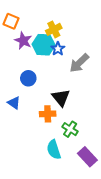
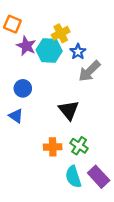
blue star: (58, 49) -> (78, 52), moved
blue circle: (28, 78) -> (23, 88), moved
orange cross: (48, 114) -> (53, 147), moved
cyan semicircle: (54, 150) -> (73, 177), moved

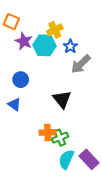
green cross: (79, 146) -> (60, 138), moved, turned 35
cyan semicircle: (73, 177) -> (66, 159), turned 42

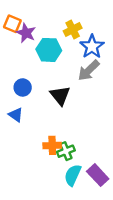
yellow cross: (55, 30) -> (73, 29), moved
purple star: (24, 41) -> (26, 33), moved
blue star: (70, 46) -> (92, 47), moved, size x1.5
black triangle: (62, 99) -> (60, 95), moved

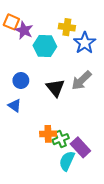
yellow cross: (73, 29) -> (67, 27), turned 35
gray arrow: (89, 70) -> (81, 80), moved
purple rectangle: (98, 175) -> (80, 147), moved

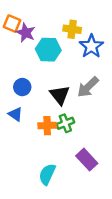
orange cross: (48, 134) -> (47, 126), moved
green cross: (61, 139) -> (65, 123), moved
cyan semicircle: (67, 161) -> (47, 174), moved

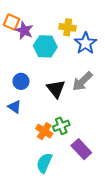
green cross: (65, 123) -> (61, 126), moved
orange cross: (47, 126) -> (44, 131), moved, turned 35

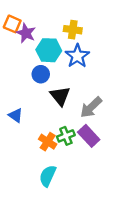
blue star: (86, 43) -> (77, 56), moved
blue circle: (21, 81) -> (41, 74), moved
gray arrow: (82, 81) -> (91, 107), moved
purple rectangle: (81, 149) -> (89, 136), moved

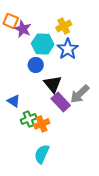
yellow cross: (73, 30) -> (64, 26), turned -35
green cross: (66, 136) -> (29, 119), moved
purple rectangle: (89, 136) -> (61, 102), moved
orange cross: (48, 142) -> (42, 124), turned 35

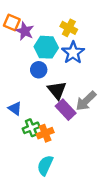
yellow cross: (64, 26) -> (69, 28), turned -35

